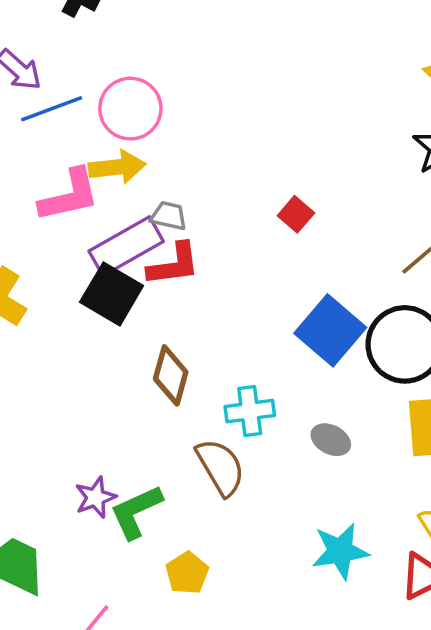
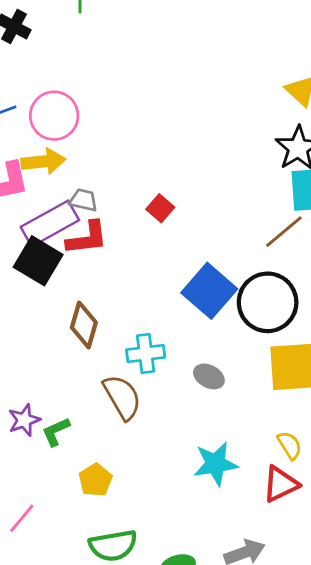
red square: (296, 214) -> (160, 208), moved
green L-shape: (136, 512) -> (56, 432), size x0.7

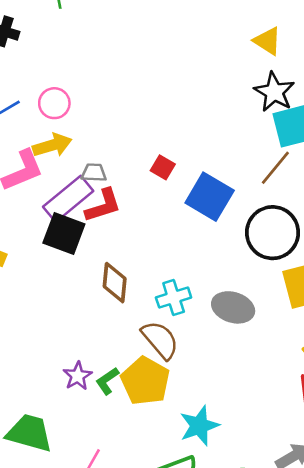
pink circle: (54, 116) -> (54, 103), size x0.7
blue square: (209, 291) -> (210, 197), moved
gray ellipse: (209, 376) -> (233, 307), size x1.5
cyan star: (216, 464) -> (199, 426), moved
yellow pentagon: (95, 480) -> (145, 381), moved, size x1.6

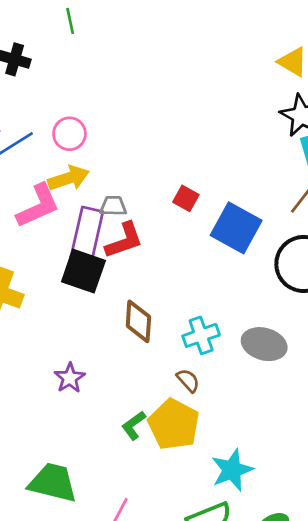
purple rectangle: (68, 199) -> (87, 234), turned -36
brown semicircle: (160, 340) -> (188, 380), size x0.6
purple star: (78, 376) -> (70, 378), moved

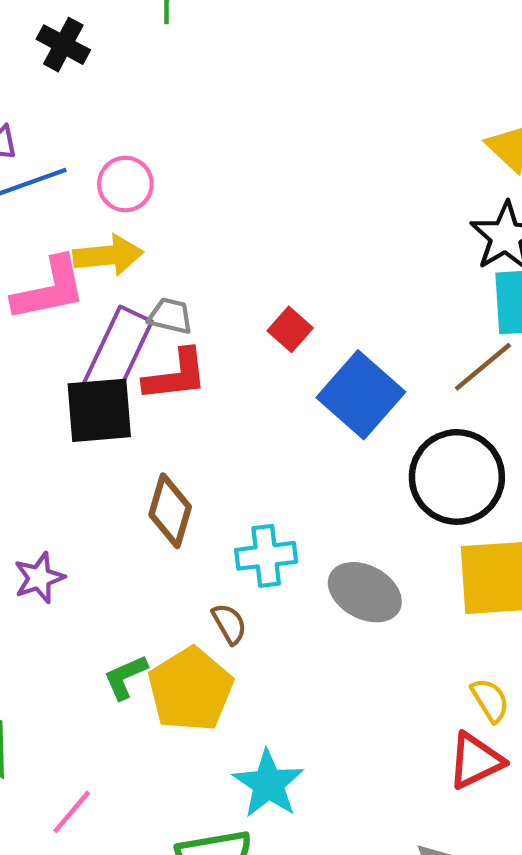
black square: (83, 271) -> (99, 410), turned -36
cyan star: (232, 470) -> (268, 784), turned -30

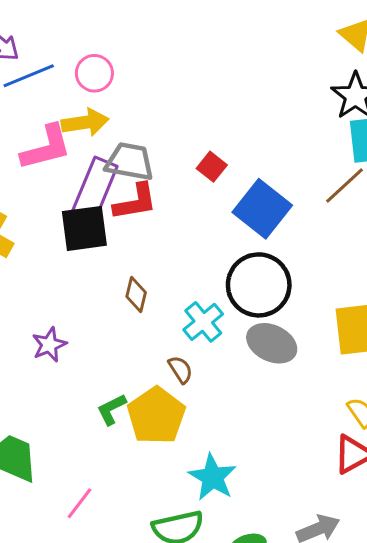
gray trapezoid: (170, 316) -> (130, 162), size x1.6
black circle: (457, 477) -> (259, 285), moved
brown diamond: (170, 511) -> (136, 295), size x0.7
cyan cross: (266, 556) -> (203, 322), turned -30

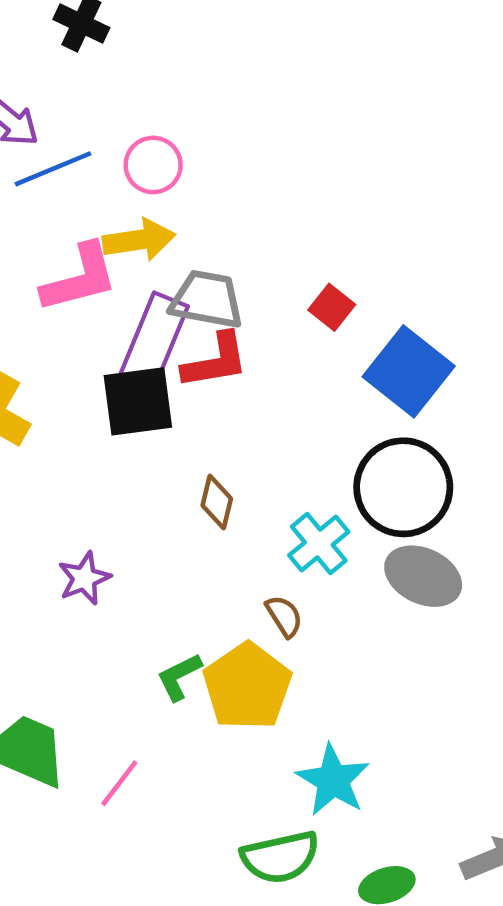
pink line: (79, 503) -> (119, 783), moved

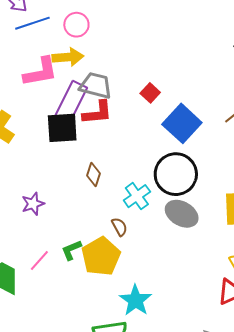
pink line: (119, 783) -> (39, 260), moved

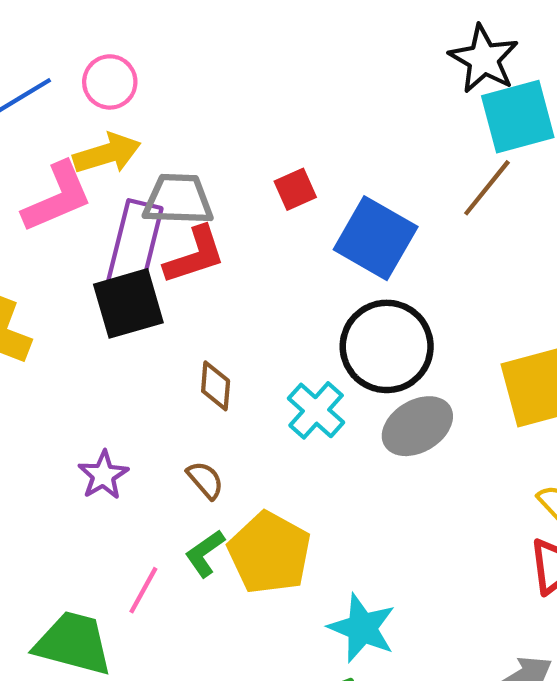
red square: (150, 93) -> (295, 189), turned 36
gray ellipse: (182, 214) -> (417, 426), turned -48
brown semicircle: (119, 227) -> (205, 480), moved

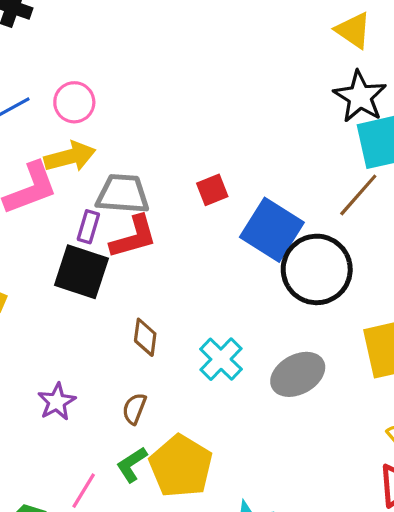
purple rectangle: (135, 244) -> (88, 227), size x0.5
black square: (128, 303) -> (81, 272), turned 32
black circle: (387, 346) -> (317, 269), moved
brown semicircle: (205, 480) -> (134, 409), turned -120

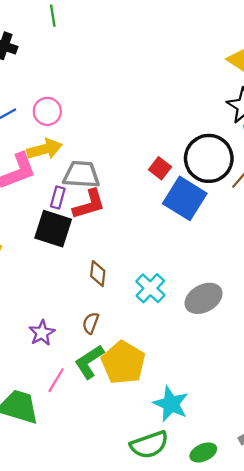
red square: (212, 190) -> (160, 168), moved, turned -30
black circle: (317, 269) -> (209, 158), moved
purple star: (57, 402) -> (42, 333), moved
green L-shape: (132, 465) -> (89, 362), size x1.4

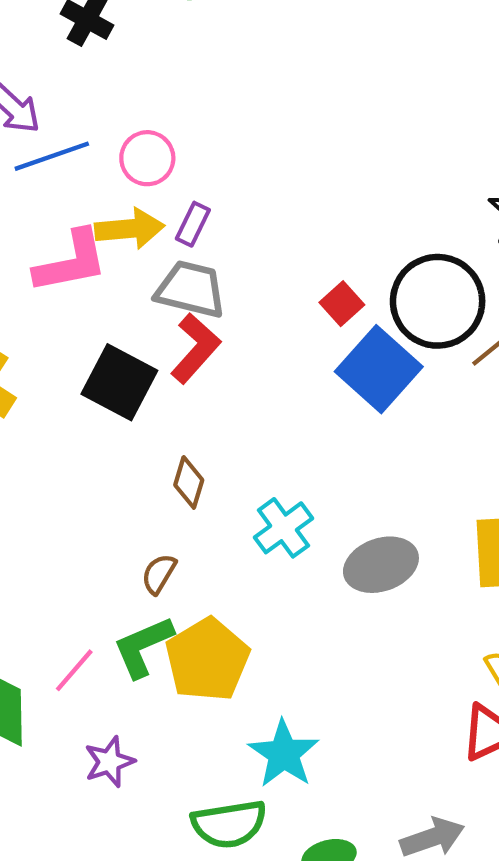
purple rectangle: (58, 197) -> (193, 224), moved
red L-shape: (89, 204) -> (196, 348), turned -42
purple star: (42, 333) -> (109, 762), moved

